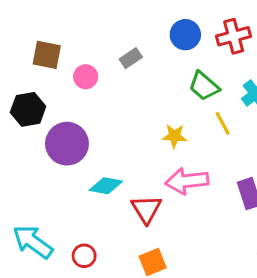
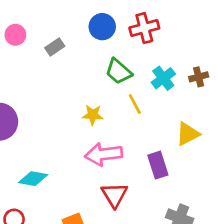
pink circle: (86, 77) -> (15, 35), moved
cyan diamond: (106, 186) -> (33, 179), moved
red triangle: (146, 209) -> (114, 195), moved

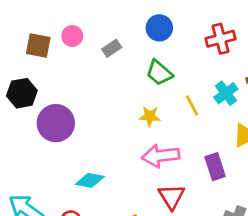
red cross: (144, 28) -> (221, 39), moved
green trapezoid: (119, 71) -> (159, 73), moved
cyan cross: (163, 78) -> (226, 93), moved

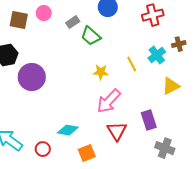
green trapezoid: (159, 73) -> (91, 36), moved
pink arrow: (161, 156) -> (109, 101), turned -40
purple rectangle: (215, 167) -> (149, 120), moved
cyan diamond: (90, 180) -> (68, 130), moved

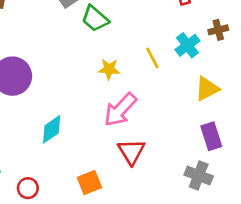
purple rectangle: (149, 120) -> (211, 136), moved
cyan diamond: (68, 130) -> (52, 129), moved, turned -45
red circle: (43, 149) -> (28, 188), moved

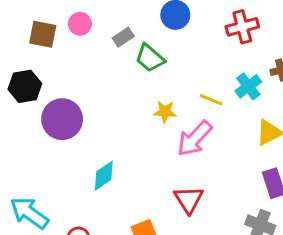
yellow line: (152, 58) -> (211, 100), turned -40
pink arrow: (120, 110) -> (195, 139), moved

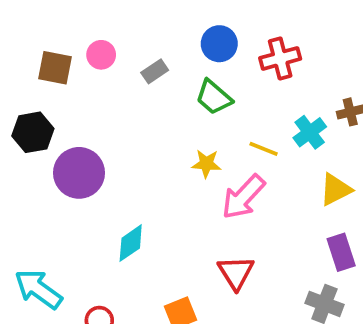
red cross: (242, 27) -> (280, 58), moved
green trapezoid: (150, 58) -> (214, 97), moved

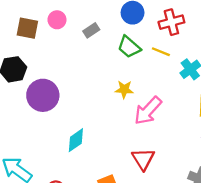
yellow line: (264, 149) -> (161, 52), moved

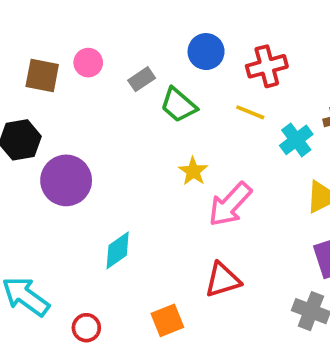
green trapezoid: (129, 47) -> (178, 105), moved
yellow star: (124, 89) -> (193, 171), turned 30
red triangle: (143, 159) -> (223, 280), turned 45

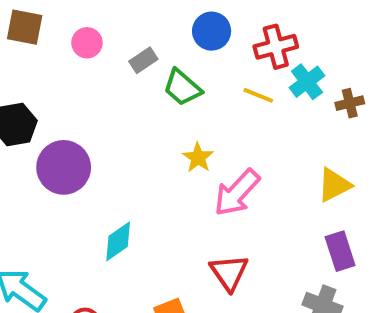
brown square: (42, 75) -> (25, 27), moved
cyan cross: (296, 140) -> (307, 82), moved
red triangle: (223, 280) -> (229, 272), turned -48

